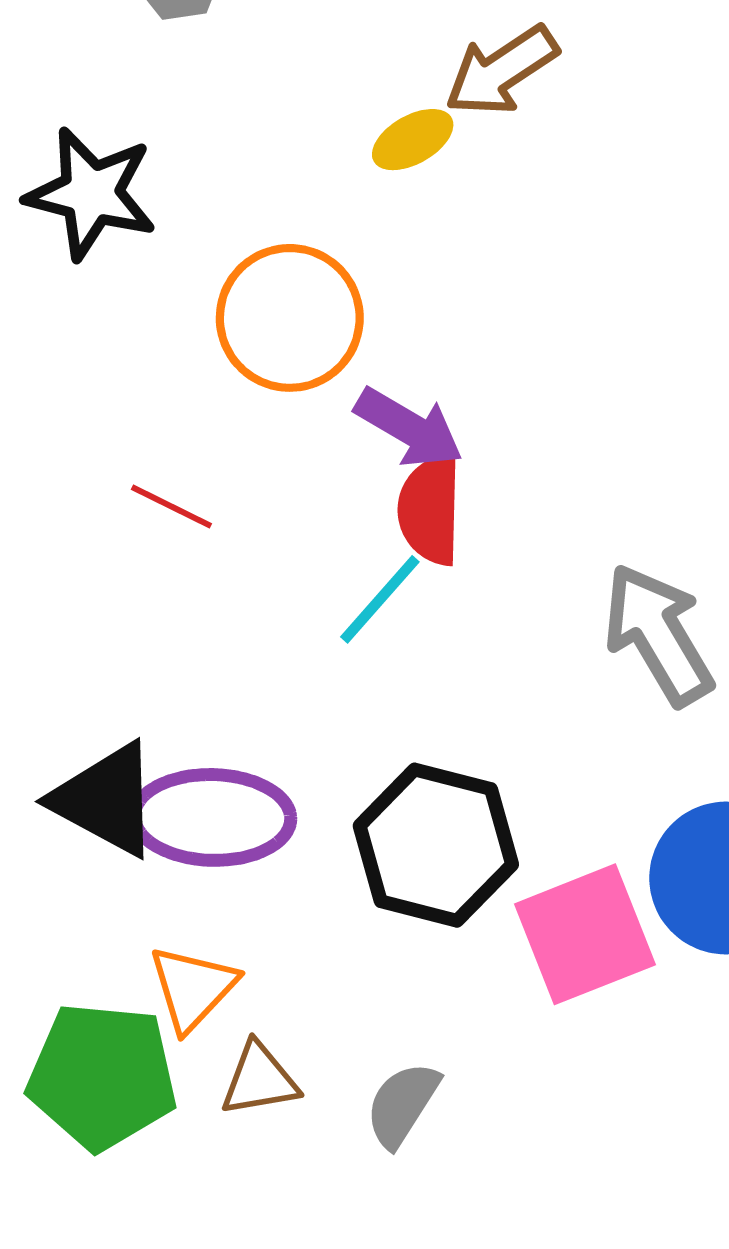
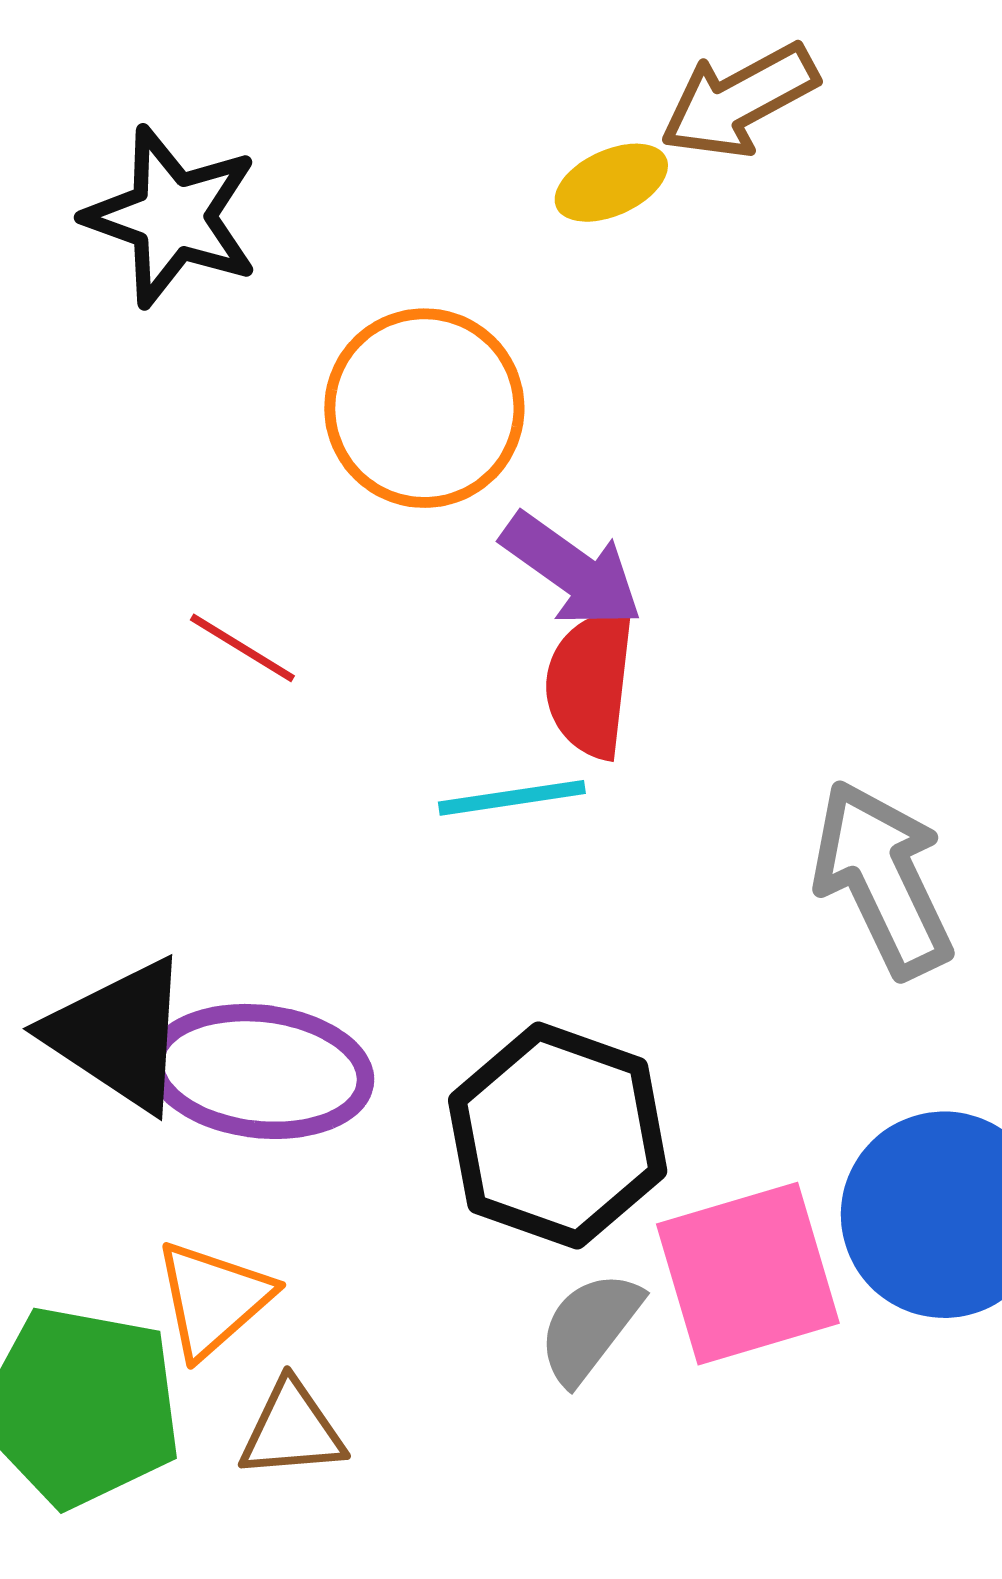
cyan line: (380, 599) -> (512, 798), turned 35
gray semicircle: (402, 1104) -> (590, 1327), moved

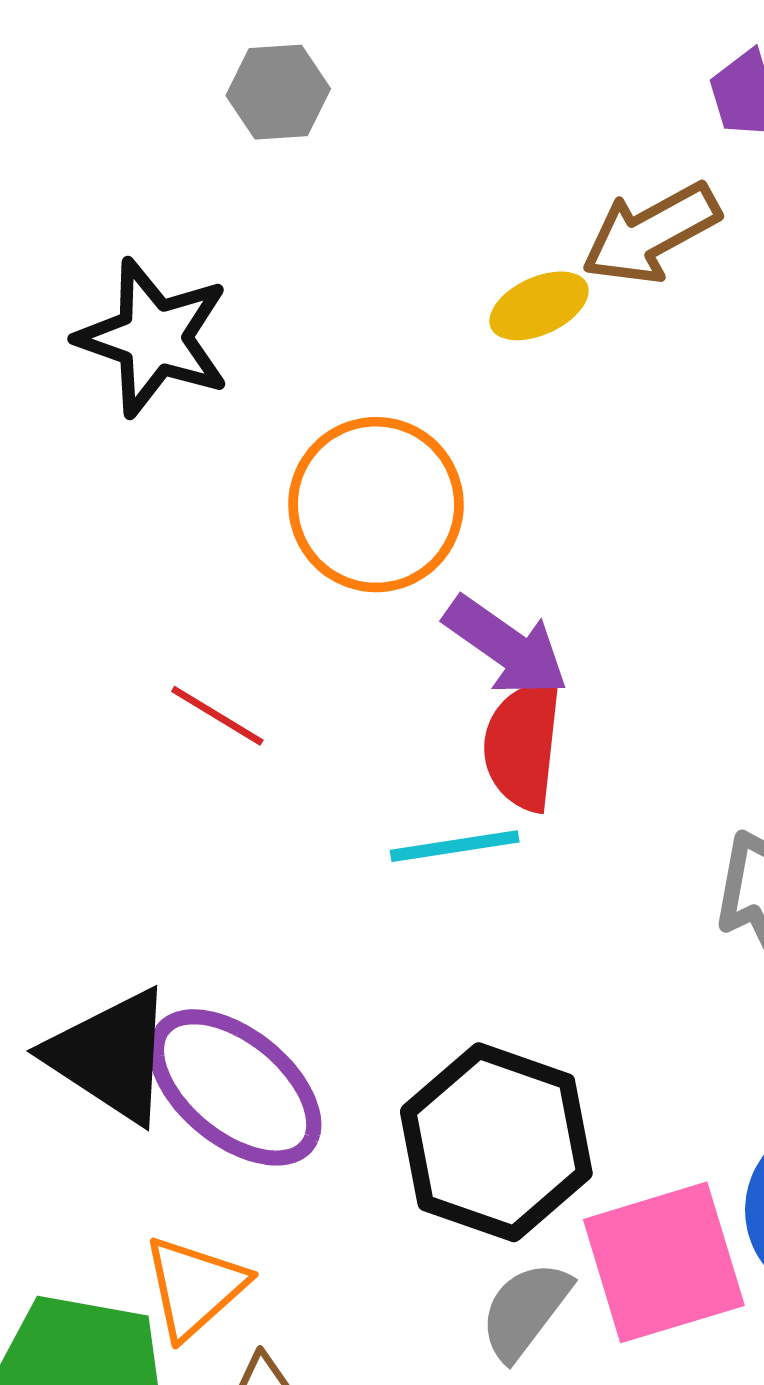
purple ellipse: (260, 1071) -> (235, 1087), turned 33

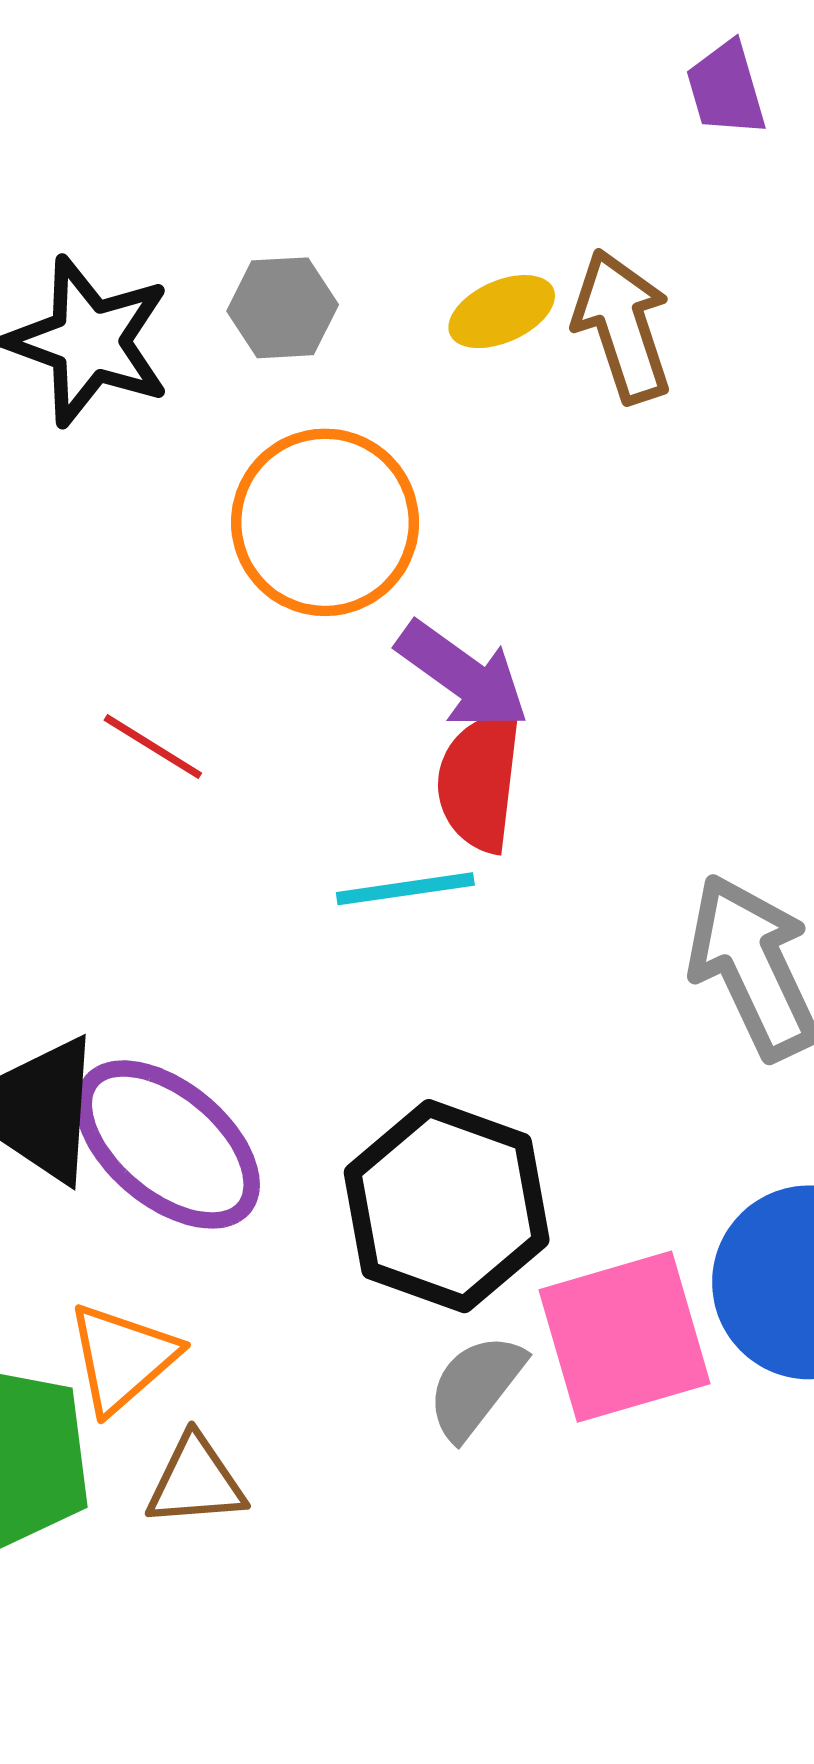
gray hexagon: (278, 92) -> (283, 308), moved
brown arrow: (651, 233) -> (622, 326), moved, turned 100

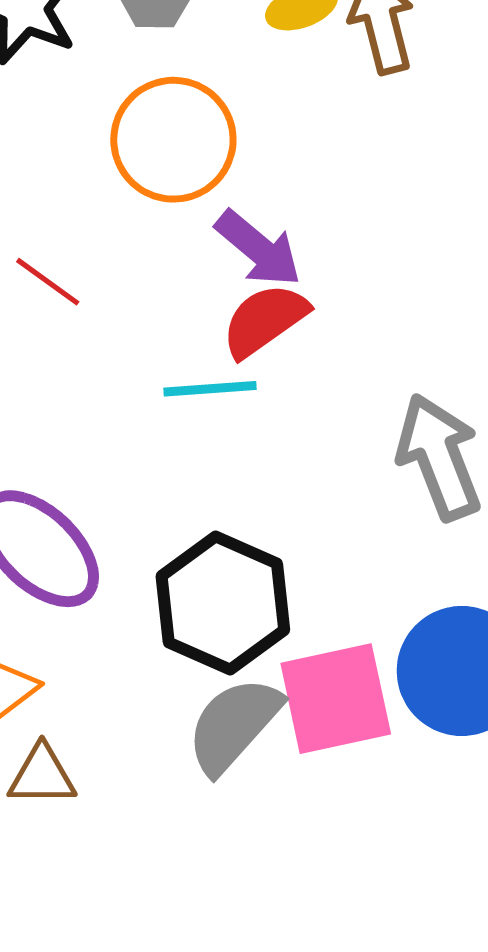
red semicircle: (479, 781) -> (265, 320), turned 44
gray semicircle: (476, 1386) -> (234, 725), size x1.4

